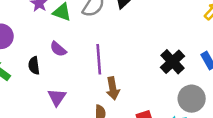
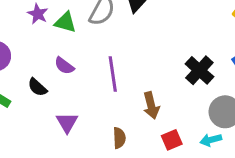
black semicircle: (34, 66) -> (37, 87), turned -36
brown arrow: (113, 88) -> (151, 106), moved

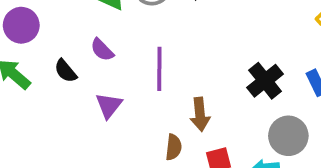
purple triangle: (67, 122) -> (109, 105), moved
brown semicircle: (119, 138) -> (174, 147), moved

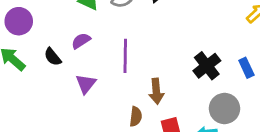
purple semicircle: (102, 50) -> (81, 41), turned 102

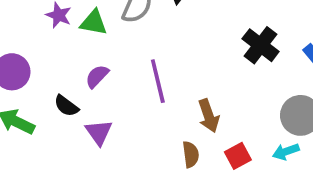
black cross: (207, 66) -> (261, 45), moved
purple triangle: (86, 84) -> (99, 132), moved

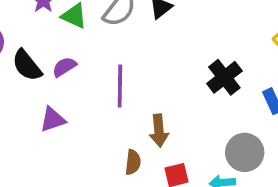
black semicircle: (66, 106) -> (27, 65), moved, size x1.4
purple triangle: (99, 132) -> (53, 119), turned 32

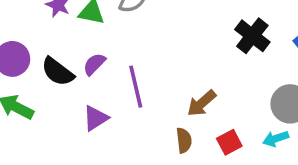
purple line: (120, 86) -> (136, 87), moved
brown arrow: (159, 131) -> (202, 103), turned 68

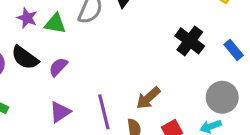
black semicircle: (58, 72) -> (25, 58), moved
purple line: (136, 87) -> (104, 112), moved

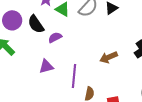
brown arrow: (148, 98) -> (109, 57), moved

